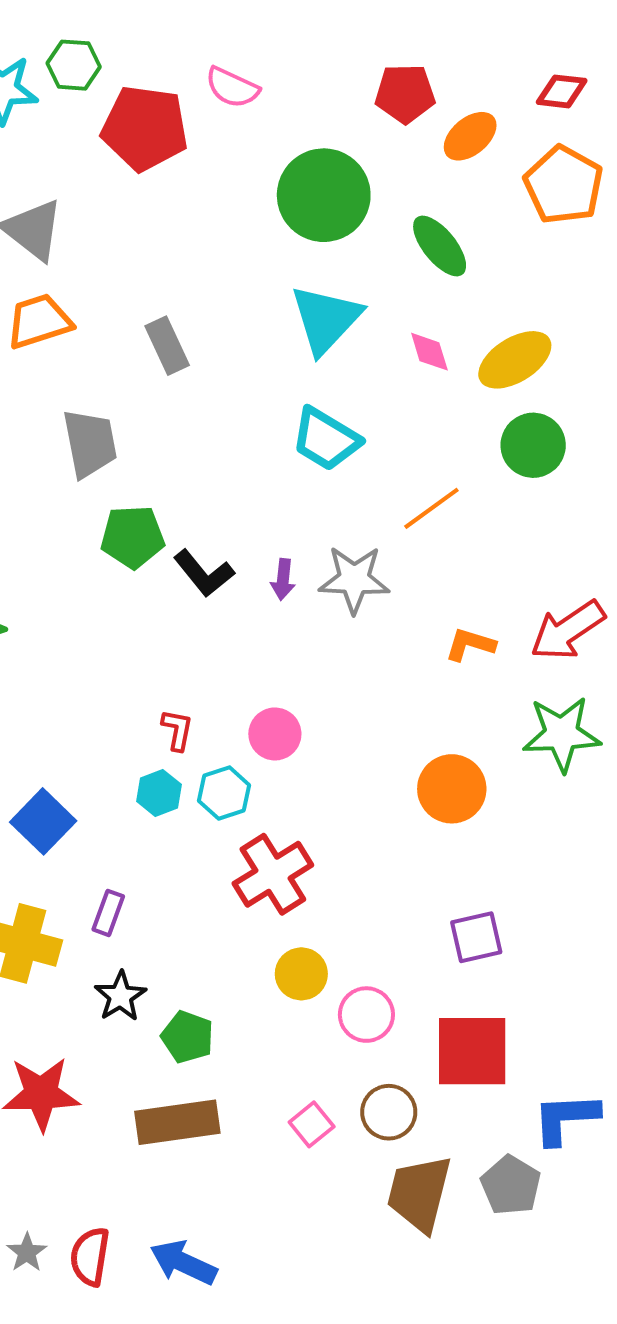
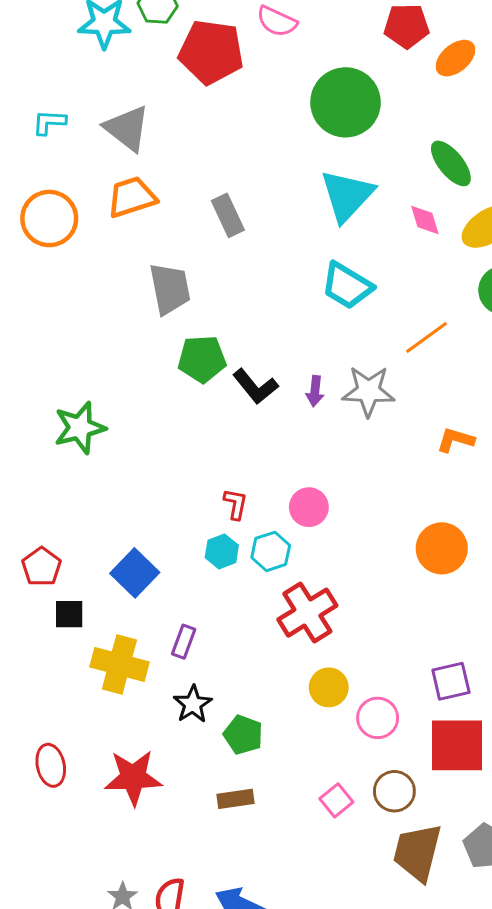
green ellipse: (440, 246) -> (451, 163), moved
purple square: (476, 937) -> (451, 681), moved
brown rectangle: (177, 1122) -> (236, 799), size x0.6

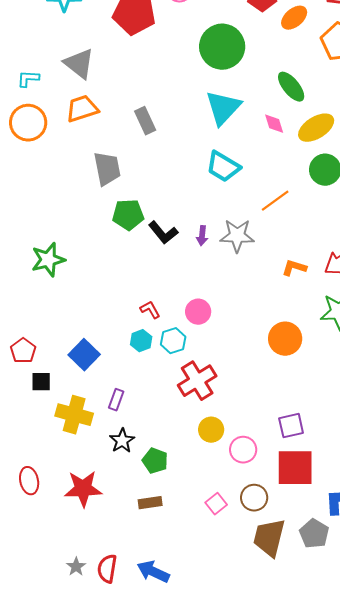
cyan L-shape: (49, 122) -> (28, 79), moved
red L-shape: (236, 504) -> (150, 310), turned -40

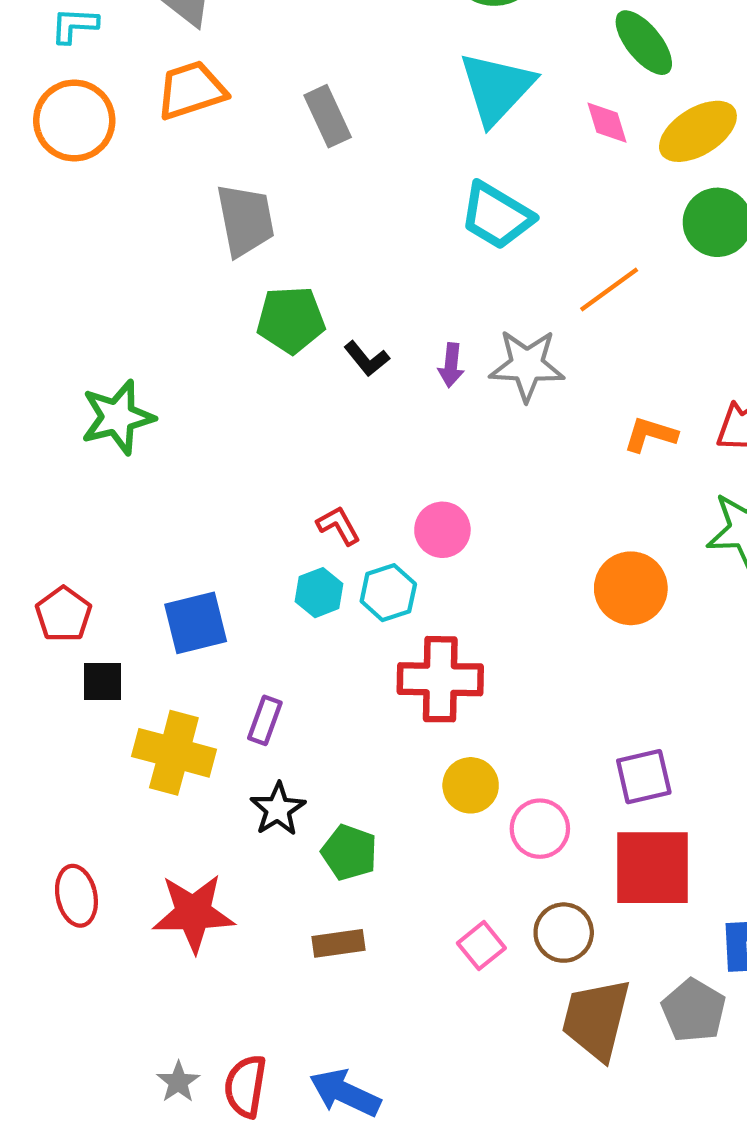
black L-shape: (163, 233) -> (367, 359), size x0.7
blue square: (84, 355) -> (196, 623), turned 32
red cross: (197, 381) -> (440, 679), turned 33

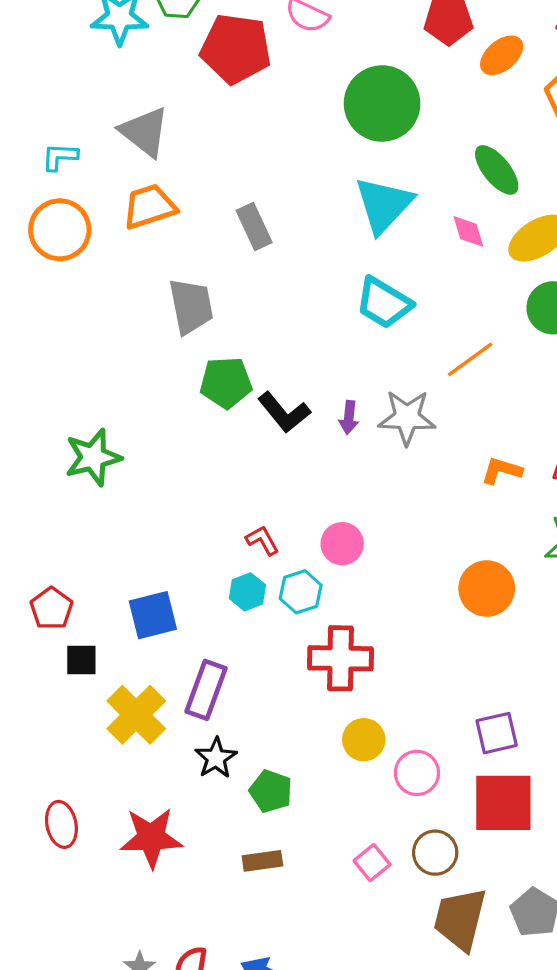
black L-shape: (367, 359) -> (284, 412), size x1.5
purple rectangle: (265, 720) -> (206, 690), size x1.6
yellow cross: (174, 753) -> (136, 715), turned 30

